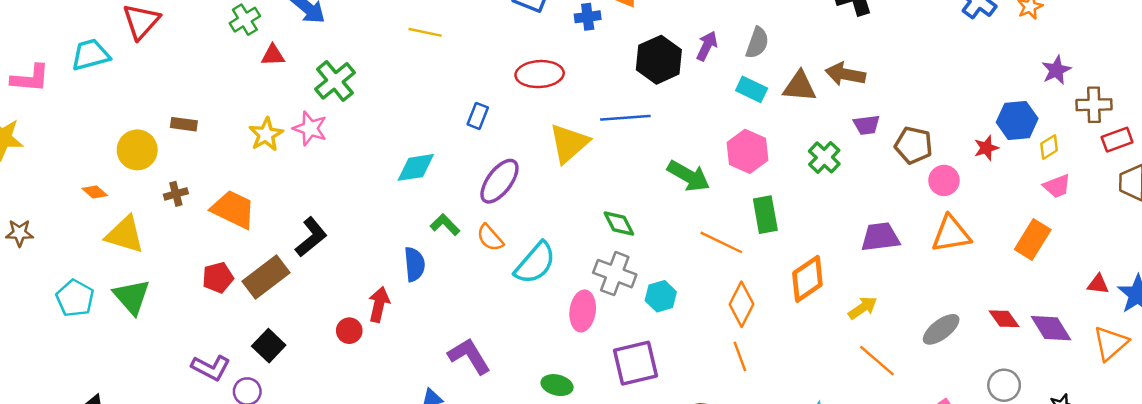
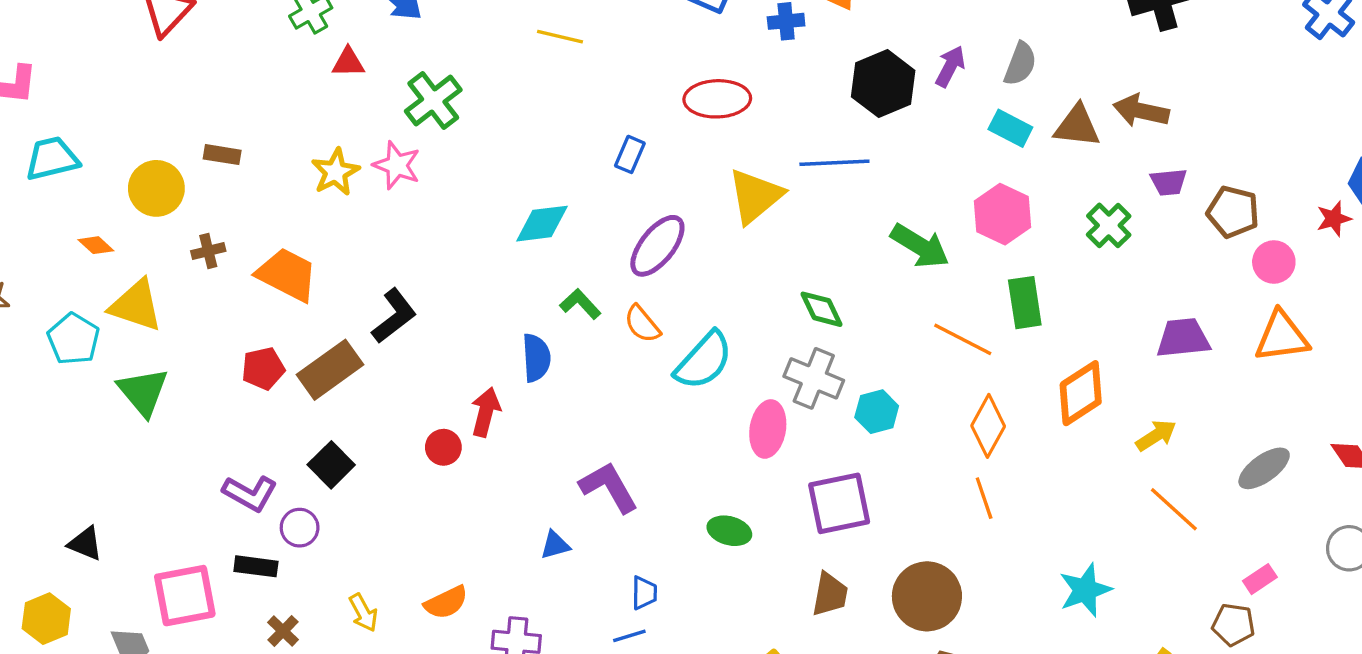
cyan trapezoid: (90, 55) -> (52, 159), moved
cyan pentagon: (75, 298) -> (73, 339), moved

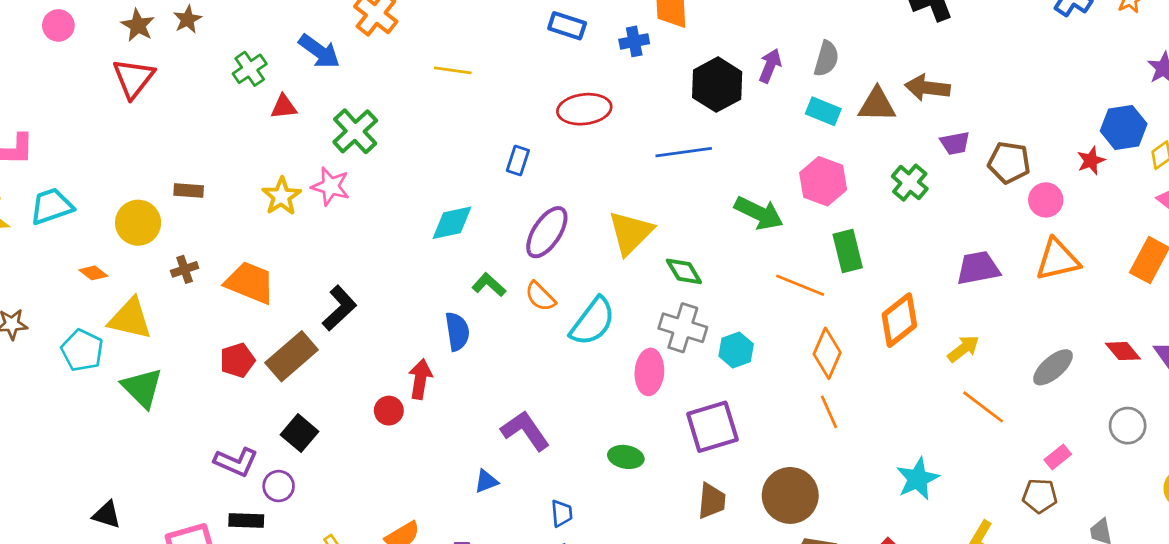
yellow triangle: (755, 196) -> (631, 233), moved

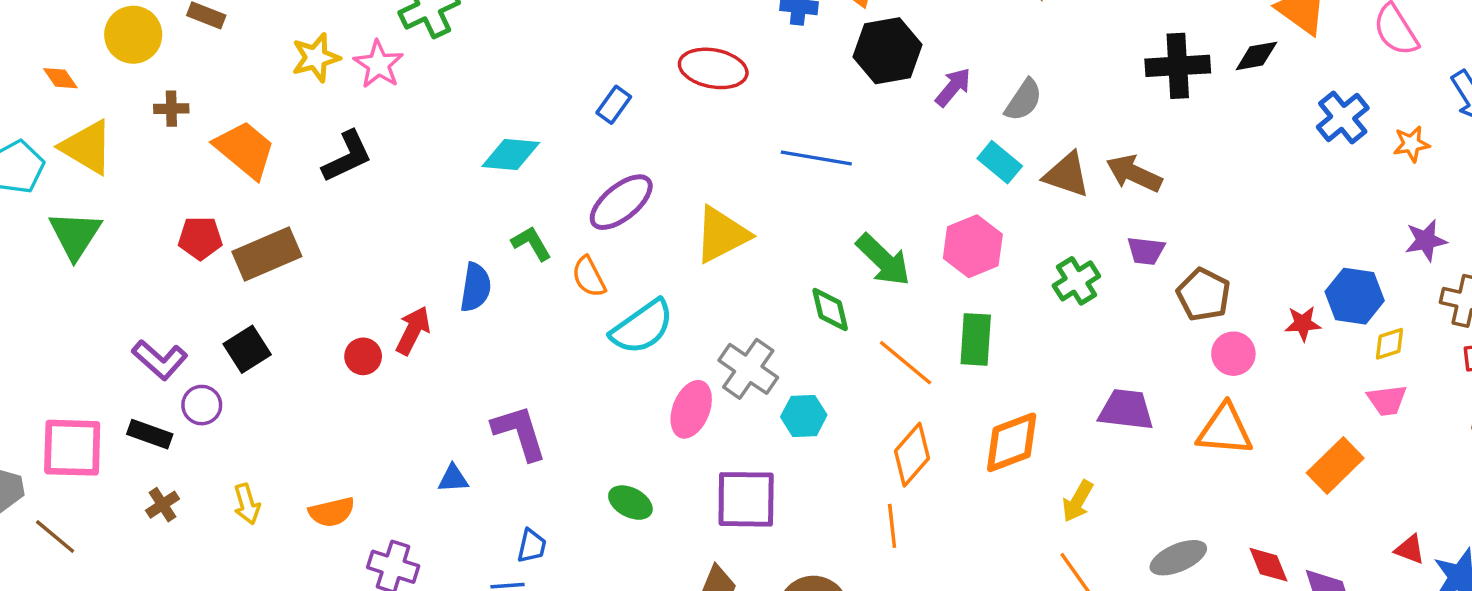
black hexagon: (717, 85) -> (888, 51), moved
green diamond: (684, 271) -> (830, 309), moved
black L-shape: (339, 308) -> (347, 156), moved
yellow arrow: (963, 349) -> (1078, 501), turned 140

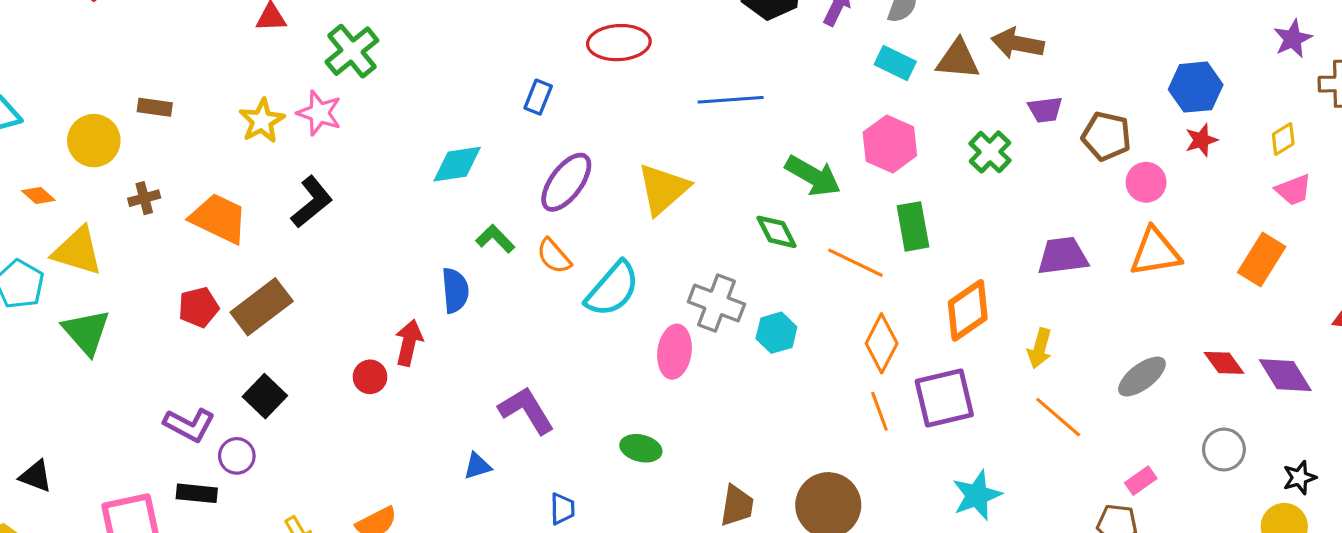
blue hexagon: (1355, 296) -> (1196, 87), moved
purple square: (746, 499) -> (944, 398), moved

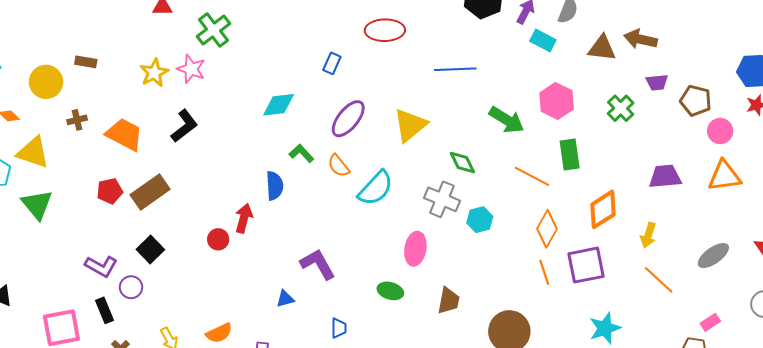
cyan rectangle: (895, 63) -> (543, 41), moved
green diamond: (776, 232) -> (462, 162), moved
pink ellipse: (675, 352) -> (415, 249), moved
black rectangle: (197, 493) -> (105, 310), turned 60
brown trapezoid: (737, 506) -> (449, 301), moved

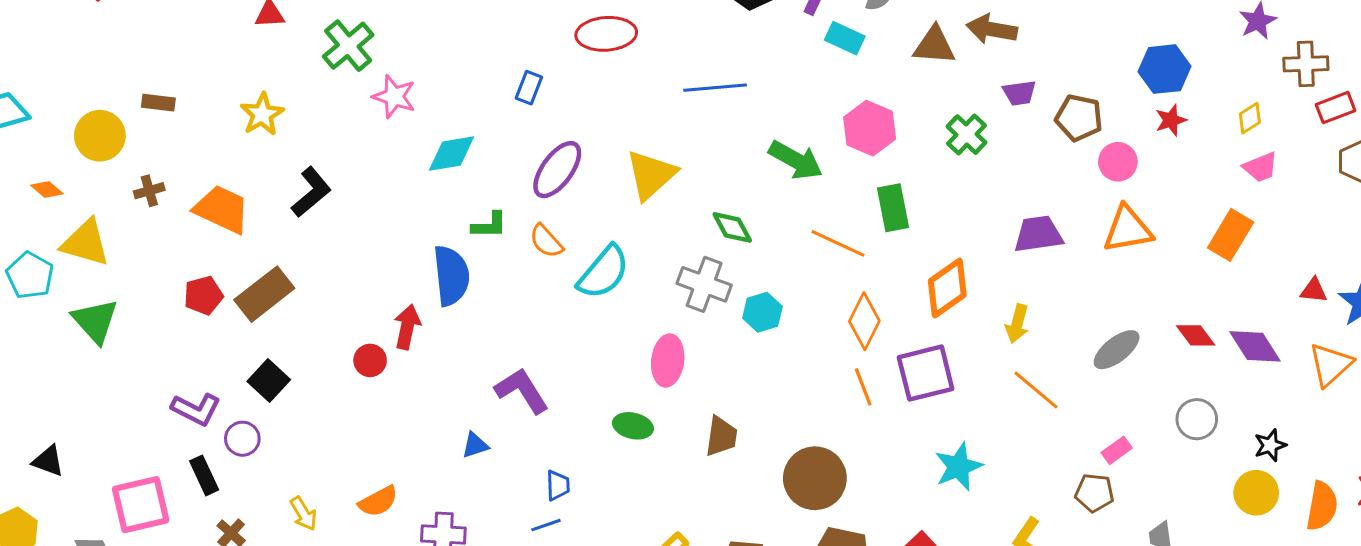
pink star: (191, 69) -> (394, 97), moved
green L-shape: (301, 153) -> (489, 225), turned 135
blue semicircle: (275, 186) -> (451, 276), size x1.4

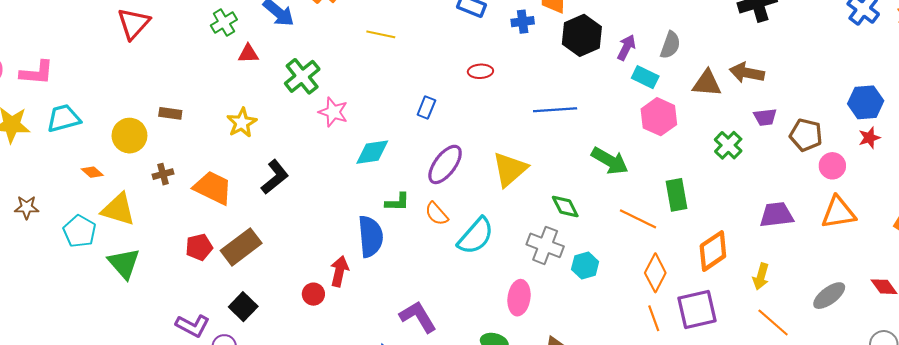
red ellipse: (606, 34) -> (480, 71), size x0.6
pink hexagon: (870, 128) -> (659, 117), moved

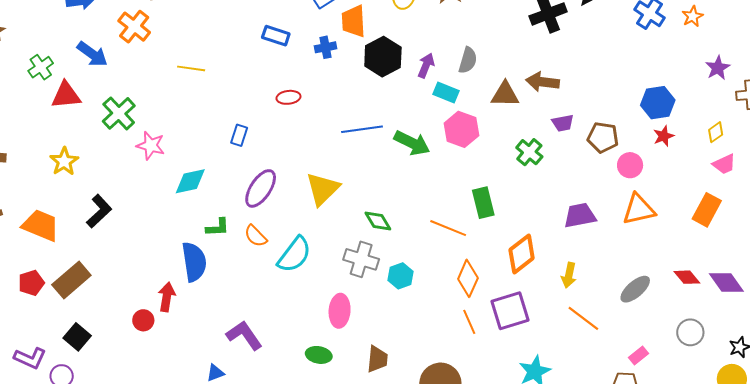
red triangle: (248, 54) -> (66, 95), size x1.5
green arrow: (610, 161) -> (412, 143), moved

